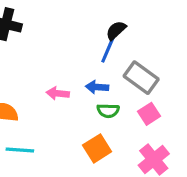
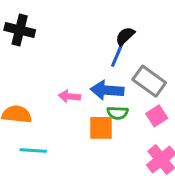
blue arrow: (97, 87) -> (107, 90), size x1.5
orange square: (97, 148) -> (101, 128), moved, turned 32

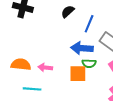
black semicircle: (125, 36) -> (68, 12), moved
pink arrow: (69, 96) -> (45, 68), moved

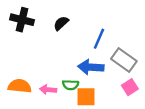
black semicircle: (68, 12) -> (61, 23), moved
green semicircle: (89, 63) -> (71, 85), moved

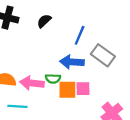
pink square: (130, 87) -> (83, 89), moved, turned 32
pink arrow: (48, 90) -> (32, 83), size x1.5

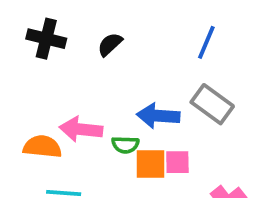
blue line: (80, 35) -> (206, 42), moved
pink arrow: (32, 83) -> (81, 129), moved

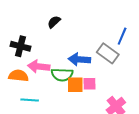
black cross: (46, 39) -> (20, 46), moved
blue line: (206, 42) -> (122, 36), moved
green semicircle: (125, 145) -> (62, 75), size x1.5

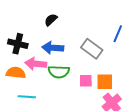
gray rectangle: (108, 53) -> (92, 49), moved
blue arrow: (79, 59) -> (53, 48), moved
orange square: (75, 85) -> (105, 82), moved

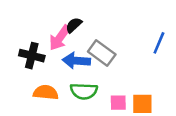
gray rectangle: (92, 49) -> (102, 53), moved
pink arrow: (36, 64) -> (60, 38), moved, turned -60
orange semicircle: (16, 73) -> (46, 92), moved

